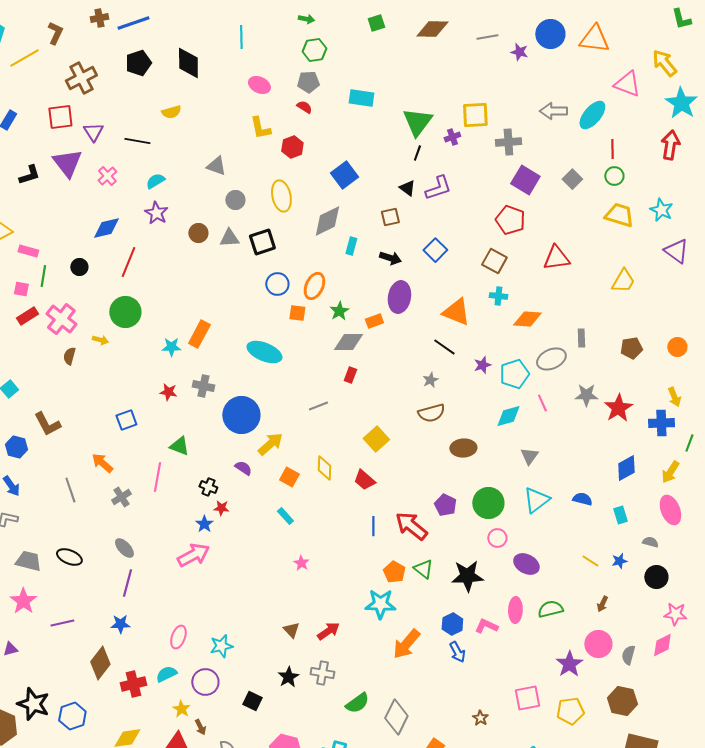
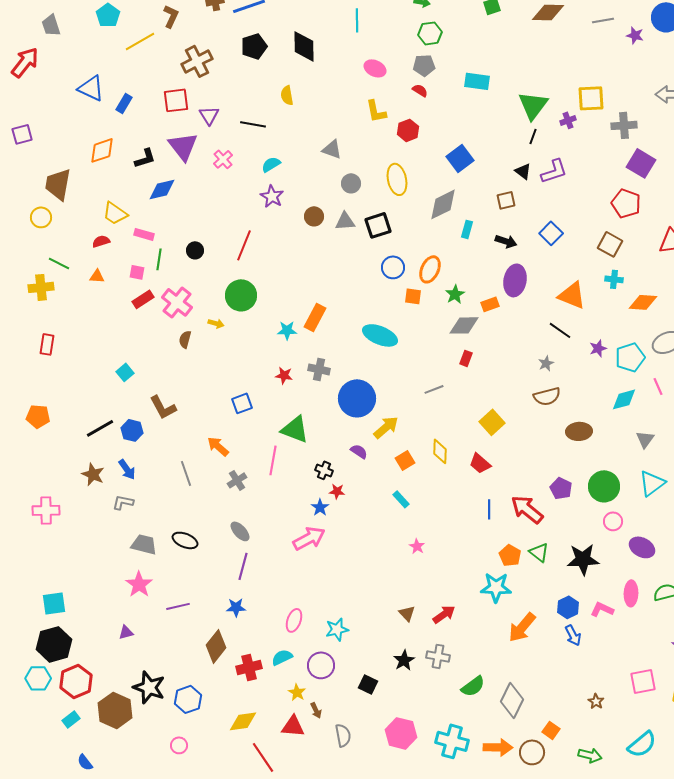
yellow semicircle: (171, 112) -> (287, 95), turned 96
blue diamond: (106, 228) -> (162, 189), moved
green triangle: (179, 446) -> (295, 429), size x1.4
orange square: (289, 477) -> (405, 460), turned 30

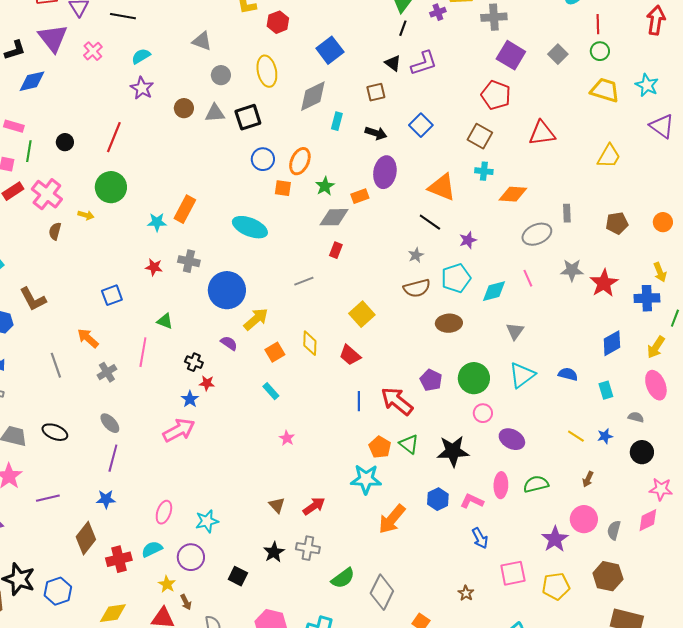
cyan pentagon: (630, 357) -> (456, 278), moved
green triangle: (295, 429) -> (165, 321), size x0.6
blue arrow: (573, 635) -> (480, 538), moved

